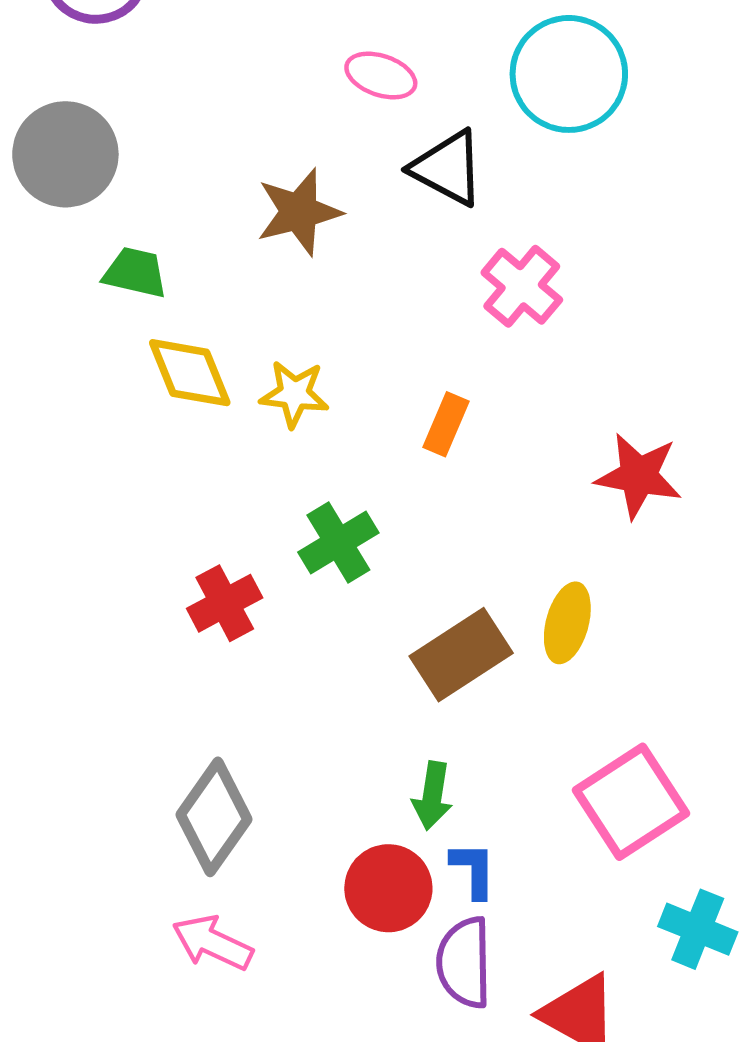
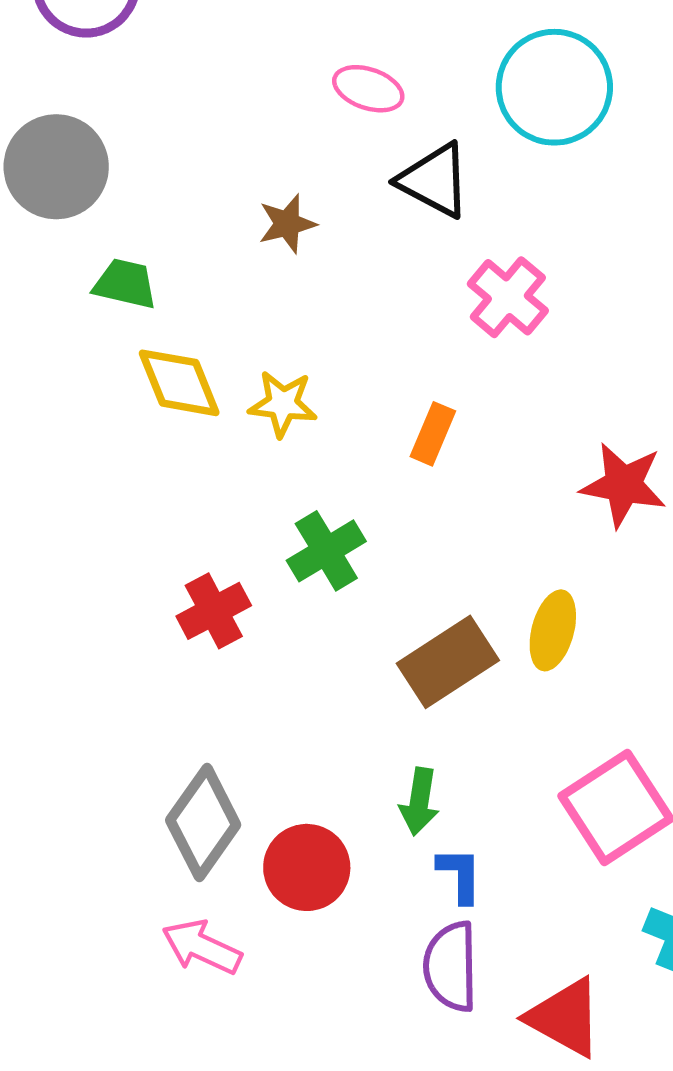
brown star: (299, 212) -> (287, 224), size x0.7
red circle: (388, 888) -> (307, 867), moved

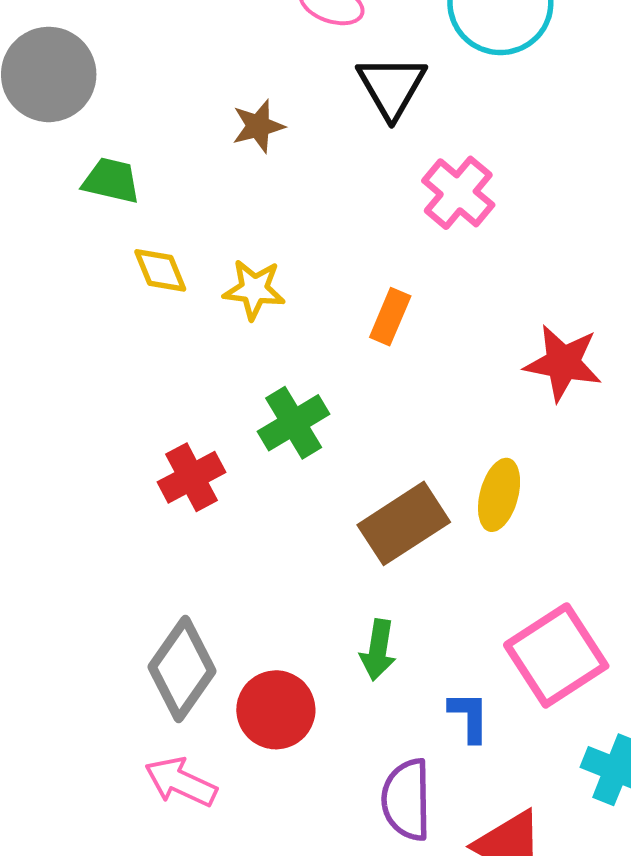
black triangle: (434, 180) -> (392, 87), turned 32
yellow diamond: (179, 383) -> (160, 270), size x0.7
blue L-shape: (460, 875) -> (469, 717), moved

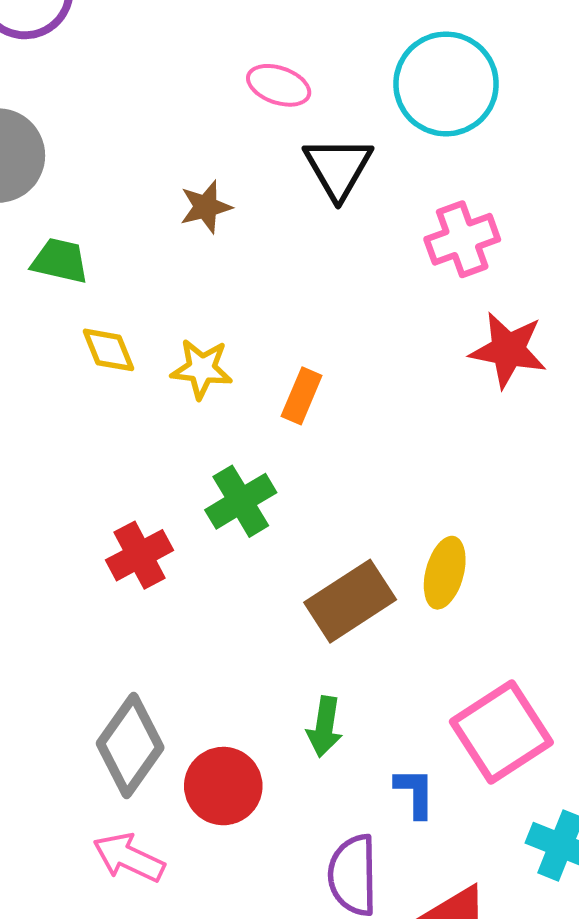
pink cross: (458, 193) -> (462, 239), moved, turned 30
orange rectangle: (390, 317) -> (302, 396), moved
red star: (563, 363) -> (508, 350), moved

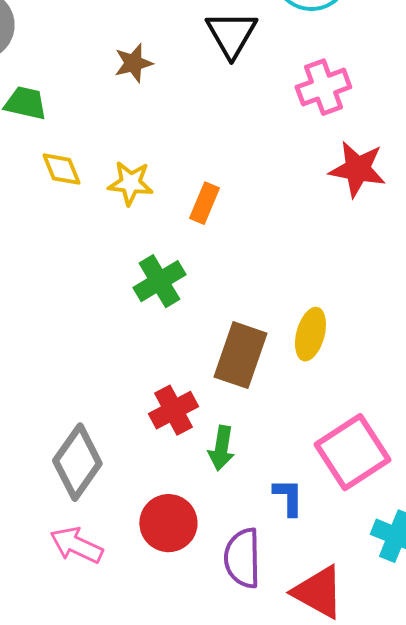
red cross: (140, 555) -> (173, 410), moved
brown rectangle: (350, 601) -> (240, 355), turned -38
red circle: (223, 786) -> (168, 523), moved

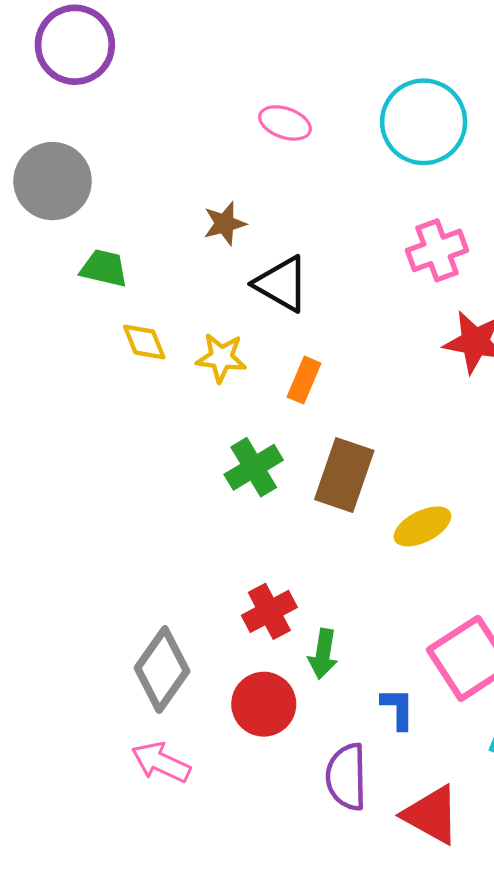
black triangle: (231, 34) -> (282, 284), moved, turned -30
yellow ellipse: (310, 334) -> (422, 526), turned 48
brown rectangle: (240, 355) -> (344, 475), moved
red circle: (168, 523) -> (264, 704), moved

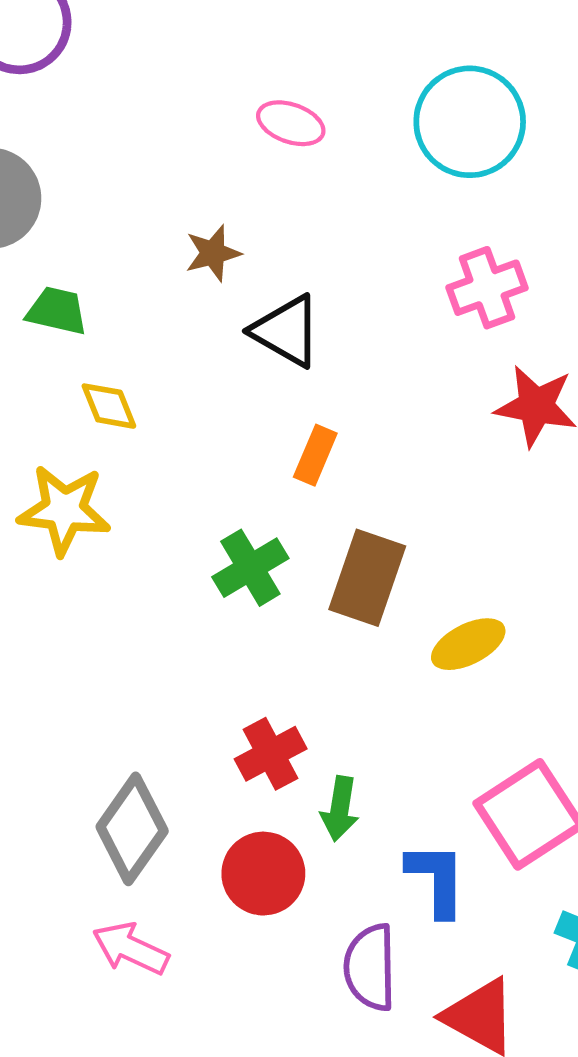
yellow star: (221, 358) -> (64, 510), moved, size x1.4
blue L-shape: (398, 709) -> (436, 879), size x1.4

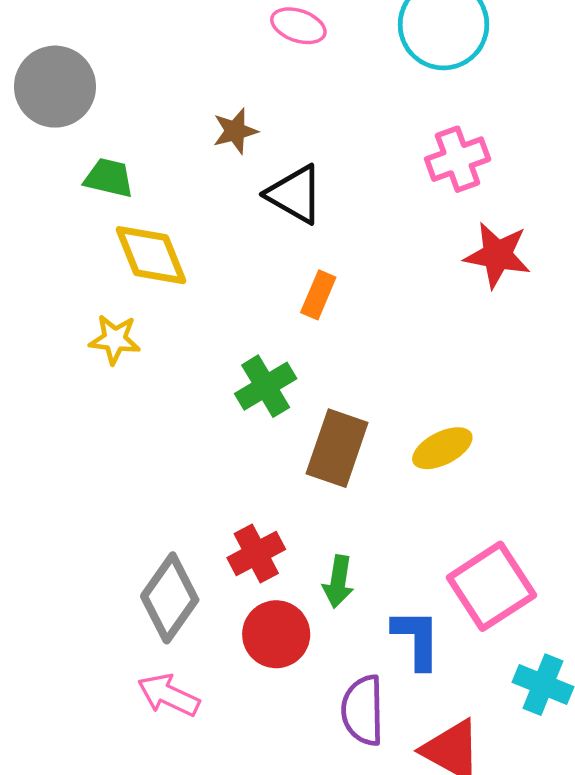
yellow diamond: (109, 406) -> (151, 255), size x1.6
yellow star: (64, 510) -> (115, 339), size x0.7
brown rectangle: (367, 578) -> (337, 448), moved
red cross: (271, 754) -> (256, 554), moved

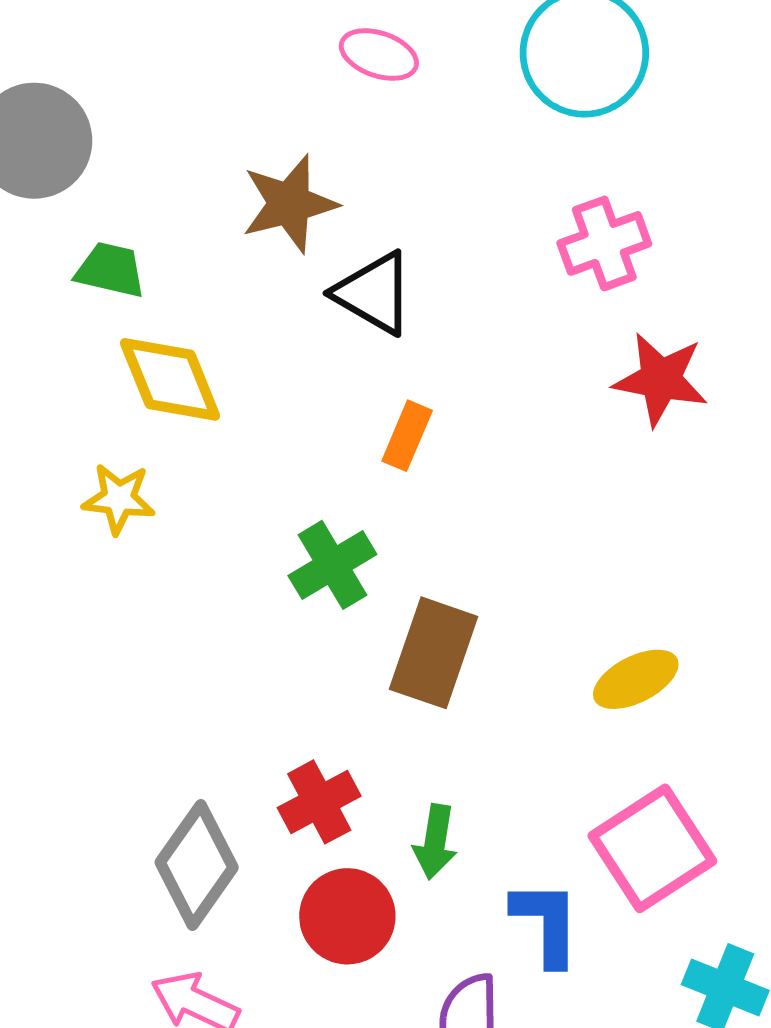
brown star: (235, 131) -> (289, 204), size x1.5
yellow ellipse: (442, 448) -> (636, 679), moved

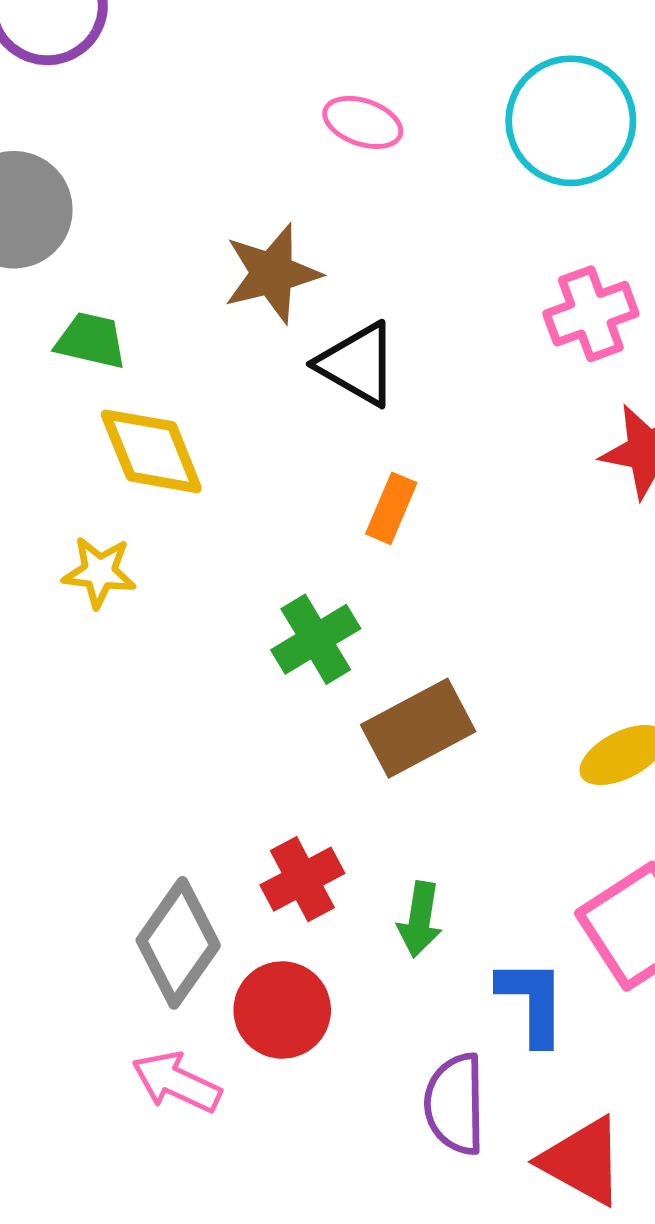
brown rectangle: (434, 653) -> (418, 728), turned 43
red circle: (347, 916) -> (282, 1010), moved

